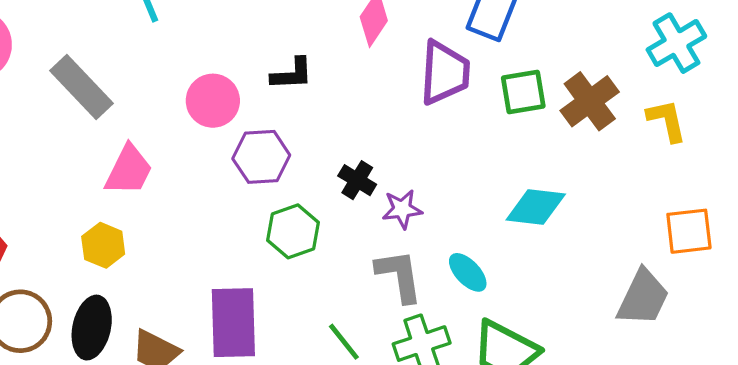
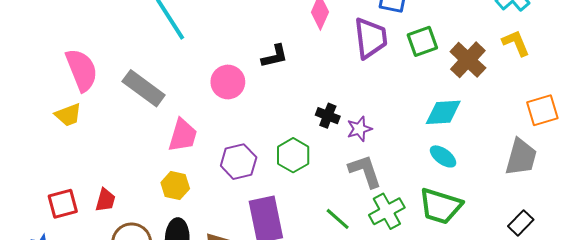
brown cross: (590, 101) -> (468, 60), moved
purple hexagon: (261, 157) -> (239, 162), moved
cyan ellipse: (468, 272) -> (443, 156), moved

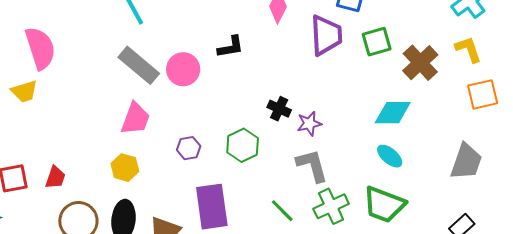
gray rectangle: (144, 88) -> (139, 65), moved
orange square: (542, 110) -> (483, 94), moved
purple hexagon: (239, 162) -> (189, 148), size x0.7

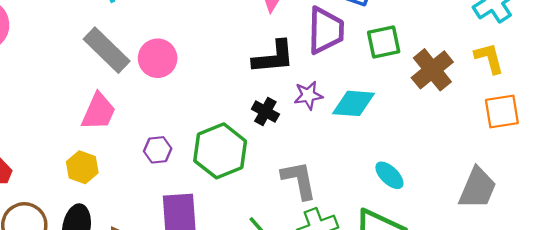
black L-shape: (231, 47) -> (274, 57), moved, size x1.4
cyan diamond: (393, 113) -> (354, 103), moved
purple star: (309, 124) -> (308, 95), moved
green hexagon: (243, 145) -> (220, 151), size x1.4

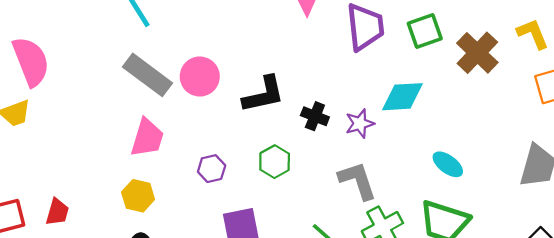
black L-shape: (274, 57) -> (264, 94), moved
purple star: (308, 95) -> (360, 124), moved
green hexagon: (220, 151) -> (275, 162), size x0.6

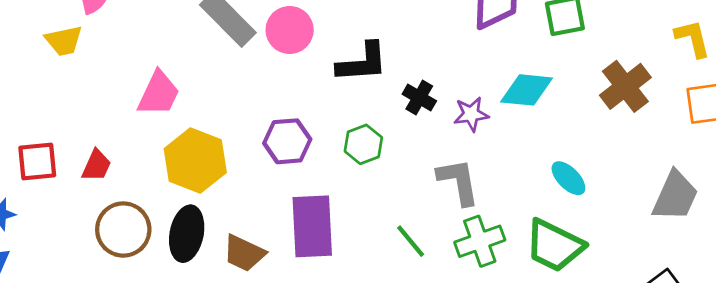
brown cross: (477, 53) -> (625, 86), moved
pink trapezoid: (147, 138) -> (159, 93), moved
purple hexagon: (212, 169) -> (287, 141), size x1.4
yellow hexagon: (138, 196) -> (195, 161), size x1.6

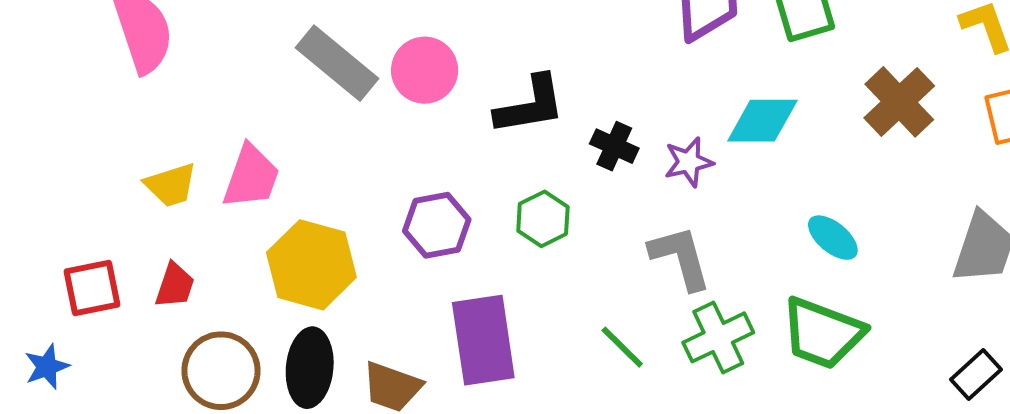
yellow trapezoid: (64, 41) -> (171, 185), moved

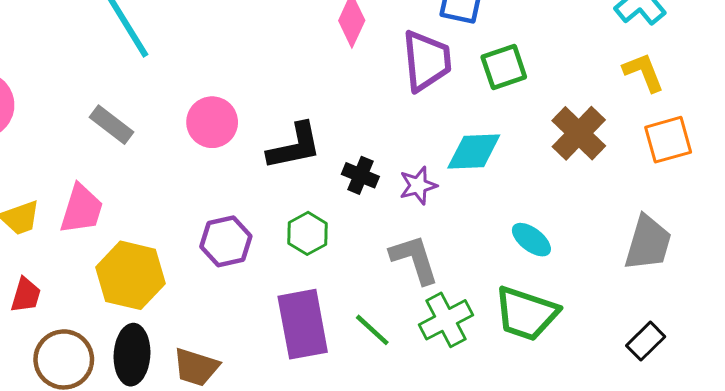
gray rectangle: (337, 63) -> (112, 125), moved, size x0.7
purple rectangle: (483, 340) -> (303, 324), moved

